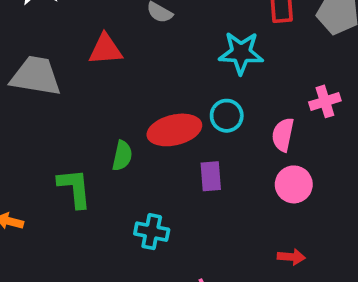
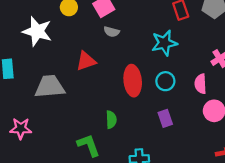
red ellipse: (174, 130) -> (133, 81), moved, turned -68

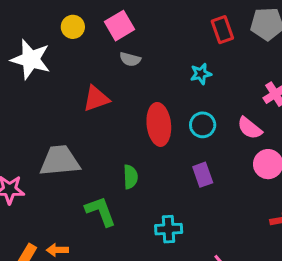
cyan star: (164, 43) -> (201, 74), size x0.6
pink semicircle: (201, 84) -> (250, 128), turned -48
gray trapezoid: (50, 87) -> (60, 161), moved

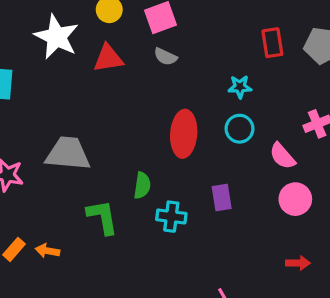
red triangle: (96, 99) -> (108, 58), moved
cyan circle: (203, 125) -> (240, 129), moved
cyan cross: (169, 229) -> (171, 217), moved

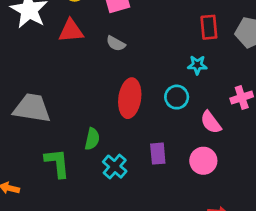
gray semicircle: (165, 57) -> (116, 44), moved
cyan star: (240, 87) -> (197, 65), moved
pink circle: (295, 199) -> (203, 161), moved
cyan cross: (171, 217) -> (115, 167), turned 30

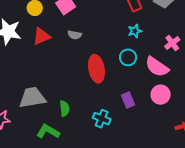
pink semicircle: (211, 122) -> (157, 67), size x1.4
green semicircle: (92, 139) -> (65, 108), moved
green L-shape: (57, 163) -> (48, 131), moved, turned -35

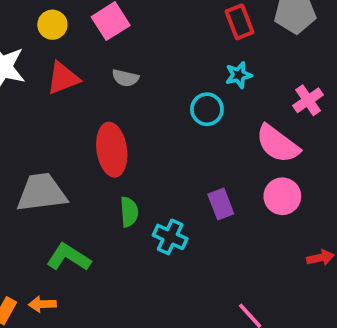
cyan circle: (128, 57) -> (207, 109), moved
red ellipse: (96, 69) -> (112, 150), moved
green semicircle: (65, 108) -> (129, 212), moved

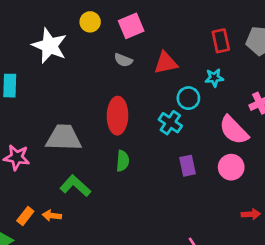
red triangle: (63, 78) -> (166, 63), moved
gray semicircle: (125, 78) -> (123, 60), moved
cyan cross: (170, 237) -> (170, 123), moved

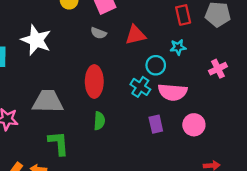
white star: (50, 46) -> (36, 40), moved
pink semicircle: (234, 130) -> (173, 92), moved, turned -40
green L-shape: (75, 186) -> (59, 143), turned 44

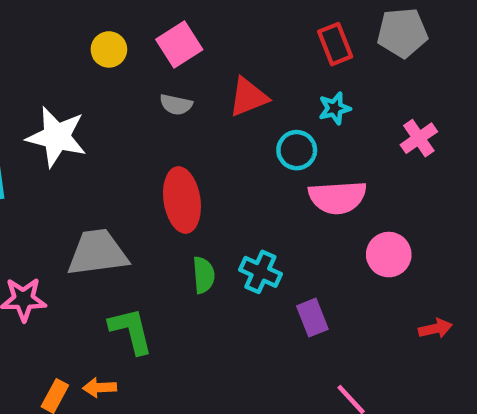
cyan cross: (140, 87) -> (260, 272), moved
purple rectangle: (156, 124) -> (312, 318), moved

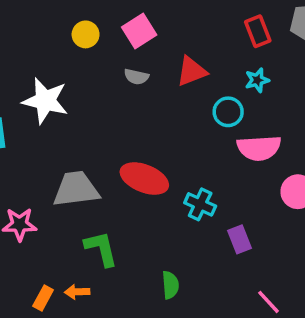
red ellipse: (182, 200) -> (144, 179), moved, turned -60
green semicircle: (204, 275) -> (170, 285), moved

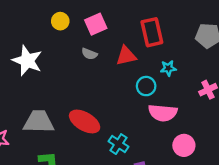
red rectangle: (258, 31) -> (152, 32), moved, size x1.4

